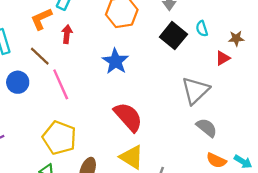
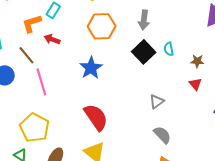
red arrow: (67, 34) -> (52, 39), turned -84
red triangle: (223, 58) -> (195, 84), moved, turned -48
gray triangle: (195, 90) -> (157, 102), size x0.6

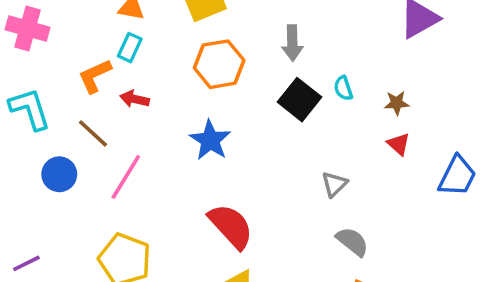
pink line: (41, 82) -> (126, 177), turned 56

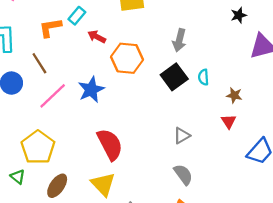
orange hexagon: (219, 64) -> (127, 58), moved
red arrow: (135, 99) -> (97, 37), moved
blue star: (210, 140) -> (91, 90), moved

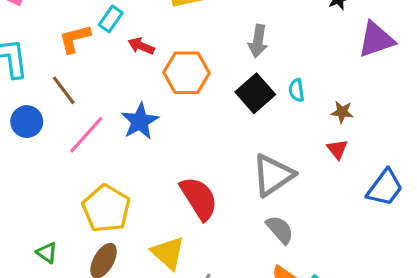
gray triangle: (182, 136) -> (273, 175), size x1.8
red semicircle: (110, 144) -> (199, 198), moved
yellow pentagon: (38, 147) -> (106, 209), moved

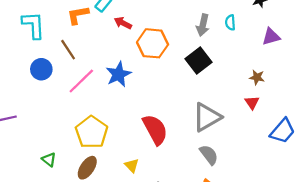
purple triangle: (376, 39) -> (271, 37), moved, size x0.7
cyan semicircle: (296, 90) -> (230, 22), moved
yellow triangle: (168, 253) -> (132, 165), size x0.6

